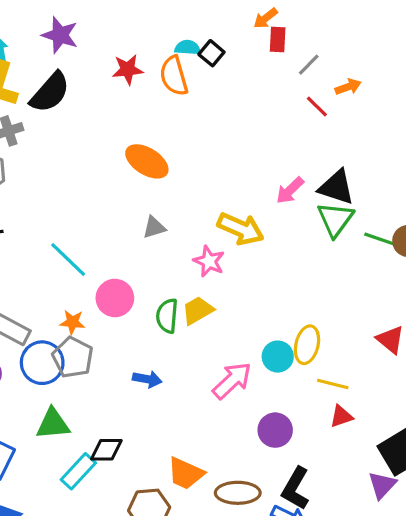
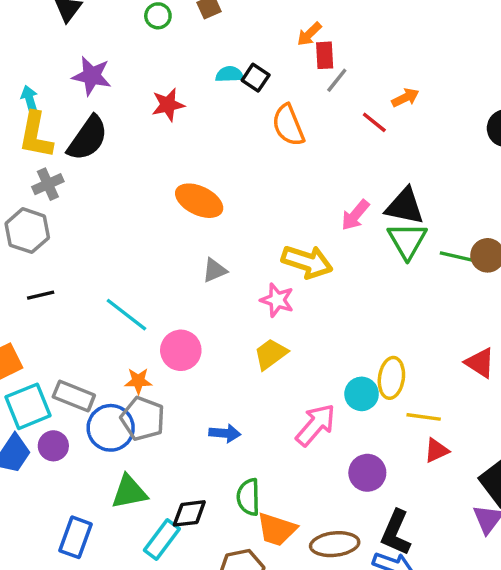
gray line: (309, 65) -> (337, 80), moved
orange semicircle: (174, 76) -> (288, 125), moved
green semicircle: (167, 316) -> (248, 497), moved

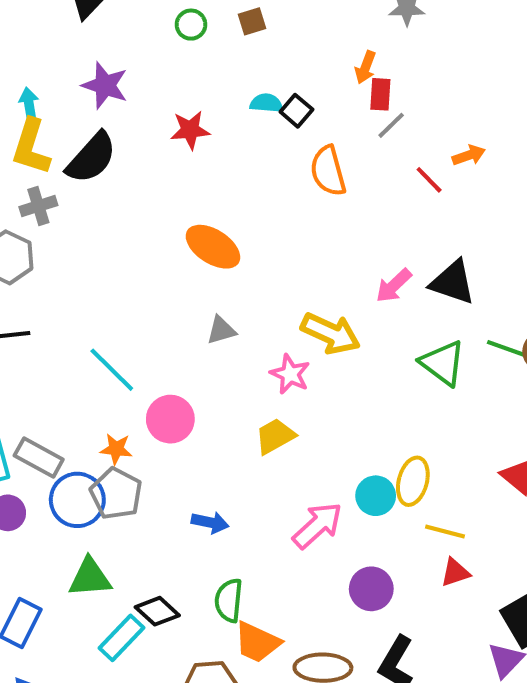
orange arrow: (309, 34) -> (365, 67), turned -32
green triangle: (407, 241) -> (443, 363), moved, turned -30
black diamond: (189, 513) -> (157, 611), turned 42

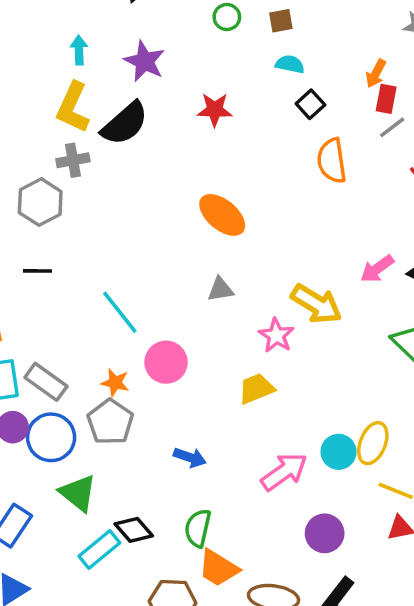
cyan semicircle: (266, 103) -> (290, 64), moved
cyan arrow: (29, 104) -> (79, 50), moved
blue circle: (77, 500) -> (51, 437), moved
green triangle: (90, 578) -> (78, 493), turned 36

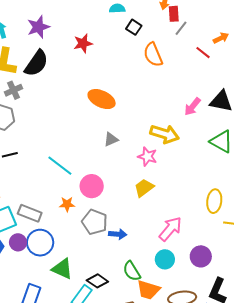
purple star: (145, 61) -> (38, 27), turned -30
gray pentagon: (110, 422) -> (95, 222), moved
cyan circle: (339, 452) -> (165, 259), moved
green semicircle: (198, 528) -> (132, 271), turned -30

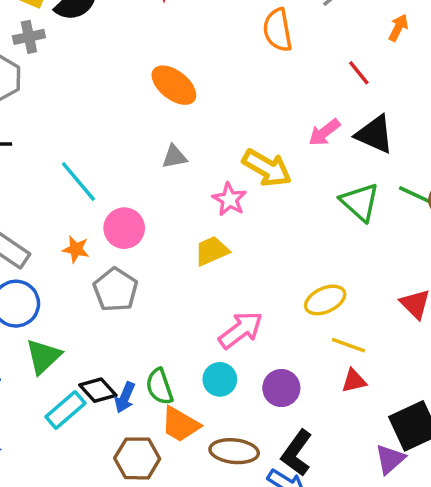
orange arrow: (221, 38) -> (398, 28), turned -49
red line: (203, 53) -> (359, 73), moved
yellow ellipse: (214, 201) -> (325, 300), turned 45
blue arrow: (118, 234) -> (125, 397), moved, turned 96
green triangle: (62, 269) -> (43, 356), turned 40

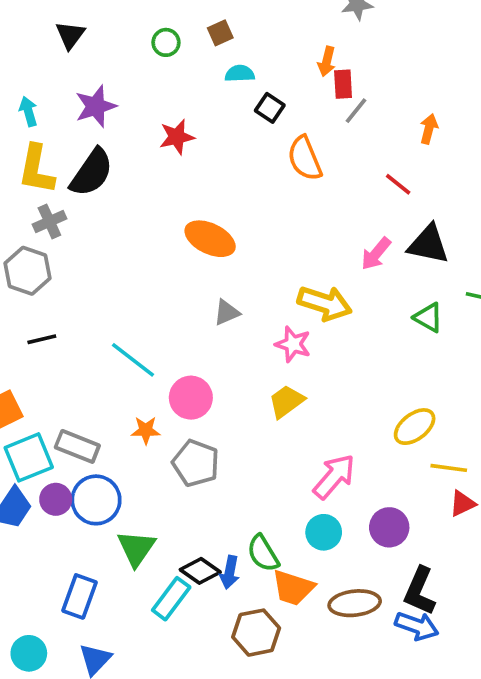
green triangle: (360, 202) -> (428, 318), size x0.7

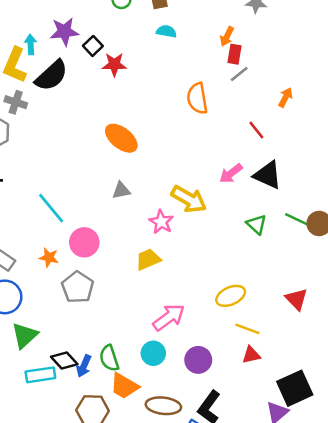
black square: (270, 108) -> (93, 46), moved
cyan arrow: (28, 111) -> (31, 44), moved
gray cross: (49, 221) -> (16, 102), turned 30
cyan rectangle: (171, 599) -> (40, 375), turned 32

